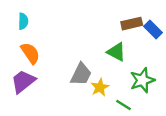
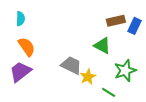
blue rectangle: (153, 29) -> (135, 26), turned 70
gray trapezoid: (81, 74) -> (71, 65), turned -90

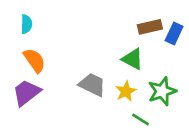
yellow star: (88, 77) -> (126, 91), moved

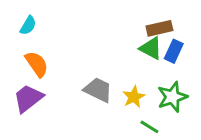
cyan semicircle: (26, 24) -> (28, 25), turned 30
blue rectangle: (174, 34) -> (174, 51), moved
green triangle: (132, 59) -> (151, 48), moved

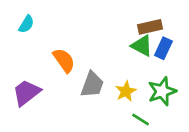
orange semicircle: (37, 64) -> (64, 60), moved
gray trapezoid: (98, 90) -> (92, 85), turned 84

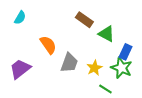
brown rectangle: (150, 27) -> (84, 20), moved, turned 48
blue rectangle: (163, 48) -> (126, 52), moved
green star: (162, 91) -> (122, 68), turned -30

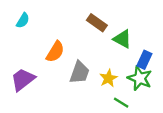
orange semicircle: (48, 45) -> (55, 52), turned 66

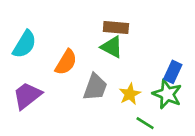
cyan semicircle: (23, 20) -> (24, 44), moved, size x1.5
brown rectangle: (97, 23) -> (116, 28), turned -30
green triangle: (122, 39) -> (112, 47), moved

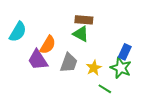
purple trapezoid: (27, 95) -> (38, 60), moved, turned -85

